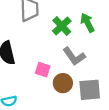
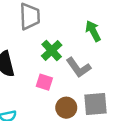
green cross: (62, 26) -> (52, 50), moved
brown circle: (63, 83) -> (66, 108), moved

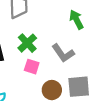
green cross: (52, 50) -> (27, 43), moved

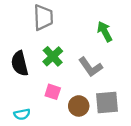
pink square: (32, 67) -> (53, 92), moved

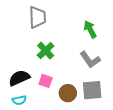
black semicircle: (20, 63) -> (19, 78), moved, turned 80
gray L-shape: (91, 67) -> (90, 60), moved

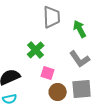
gray trapezoid: (37, 17) -> (52, 17), moved
pink square: (46, 81) -> (48, 73), moved

